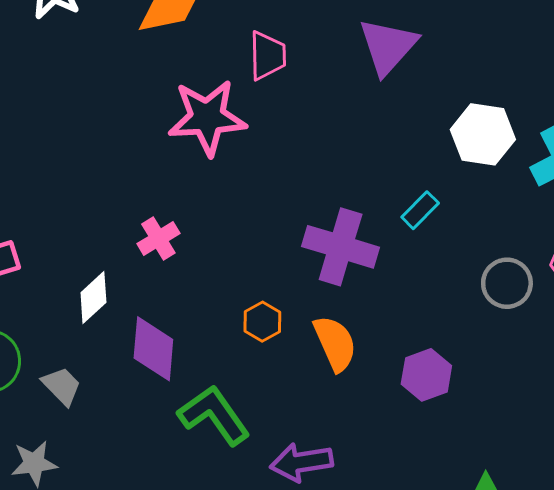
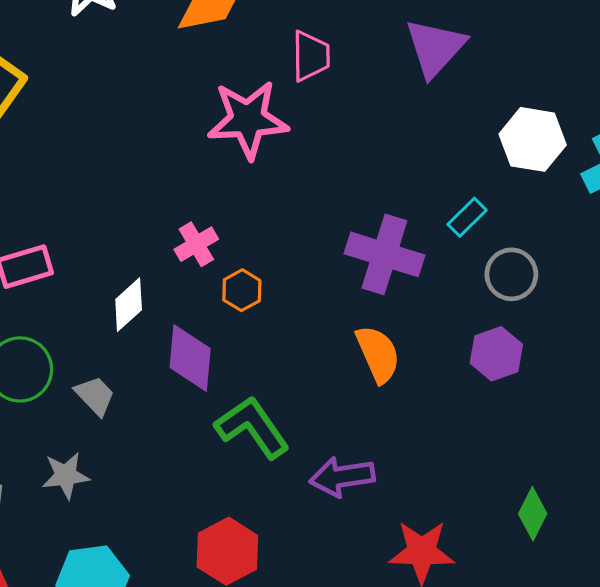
gray circle: (507, 283) -> (511, 274), moved
orange hexagon: (262, 322) -> (242, 290), moved
purple hexagon: (426, 375) -> (496, 354), moved

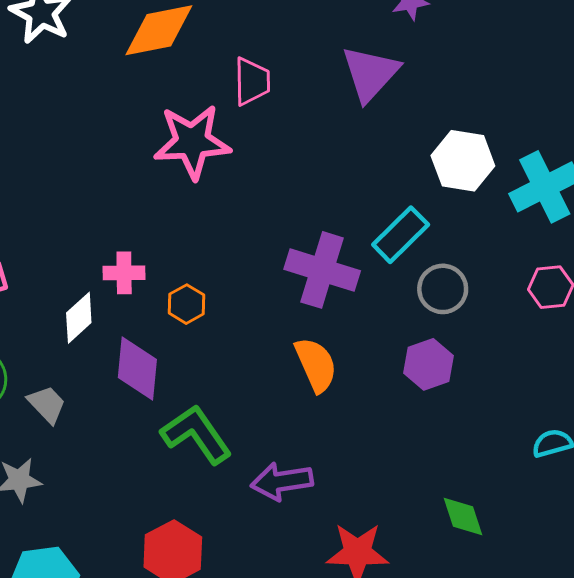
cyan rectangle: (467, 217) -> (401, 235), size x1.5
pink cross: (196, 244) -> (124, 273), moved, turned 30
green diamond: (533, 514) -> (463, 516), turned -45

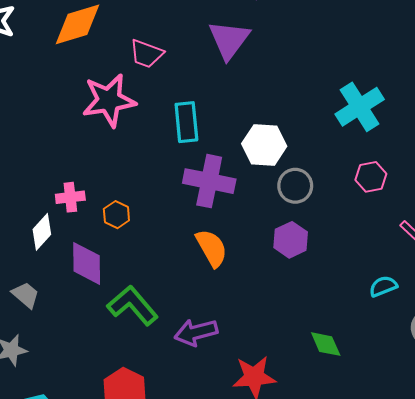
pink trapezoid: (252, 81) -> (146, 54), turned 117
white hexagon: (463, 161) -> (264, 145), moved
cyan rectangle: (401, 235) -> (186, 122), moved, turned -45

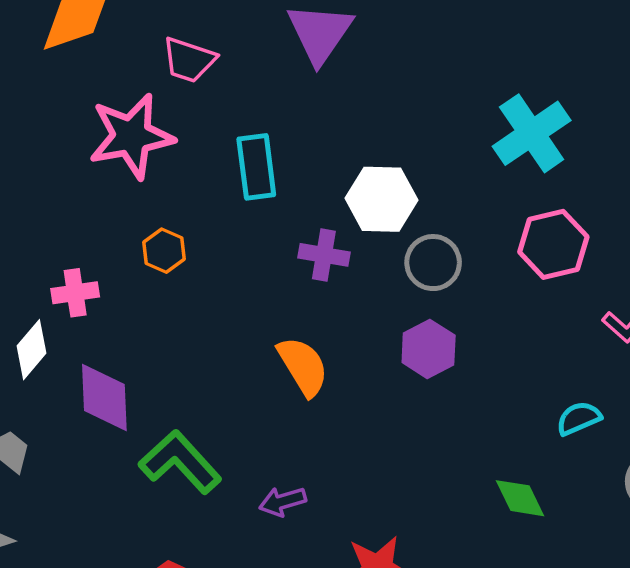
pink hexagon: (371, 177) -> (553, 244), size x1.4
purple cross: (209, 181) -> (324, 255), moved, size x0.6
orange hexagon: (116, 215) -> (164, 251), moved
purple arrow: (196, 332) -> (283, 502), size x0.7
green diamond: (326, 344) -> (520, 498), moved

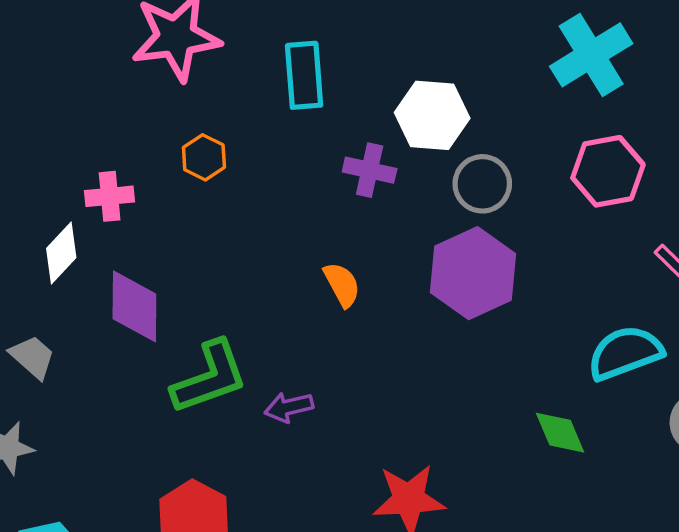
purple hexagon: (429, 349) -> (473, 273), size x1.5
orange semicircle: (303, 366) -> (342, 285), size x0.7
cyan semicircle: (579, 418) -> (625, 353), size x1.6
green L-shape: (180, 462) -> (210, 377), turned 110
purple arrow: (283, 502) -> (289, 407), moved

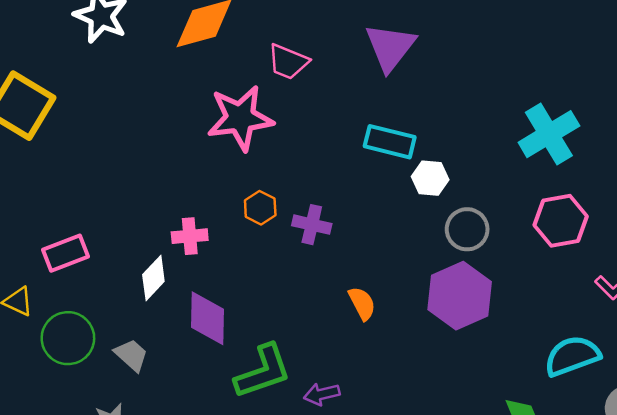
cyan rectangle: (304, 75) -> (390, 142), moved, turned -72
white hexagon: (432, 115) -> (430, 178), size x0.7
purple cross: (370, 170) -> (312, 225), moved

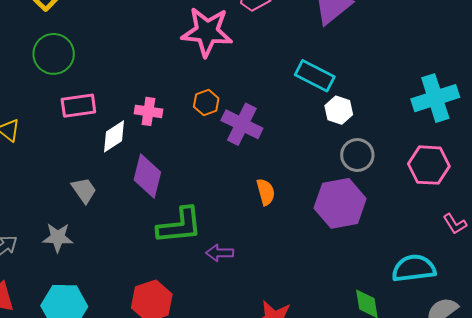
purple cross: (312, 225) -> (242, 124), size x1.4
pink rectangle: (66, 253) -> (78, 106), moved
green circle: (68, 338) -> (54, 54), moved

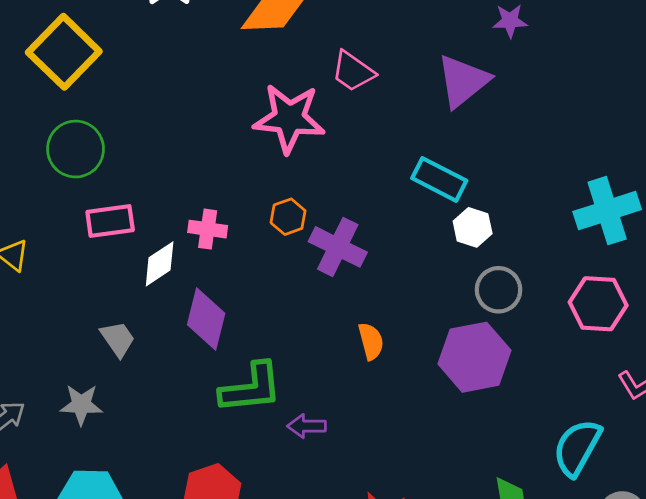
cyan semicircle: (414, 268) -> (577, 448), turned -54

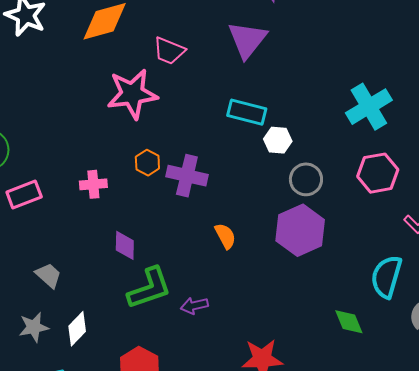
white diamond: (160, 264) -> (77, 329), moved
purple diamond: (206, 319) -> (125, 245), moved, size x0.7

